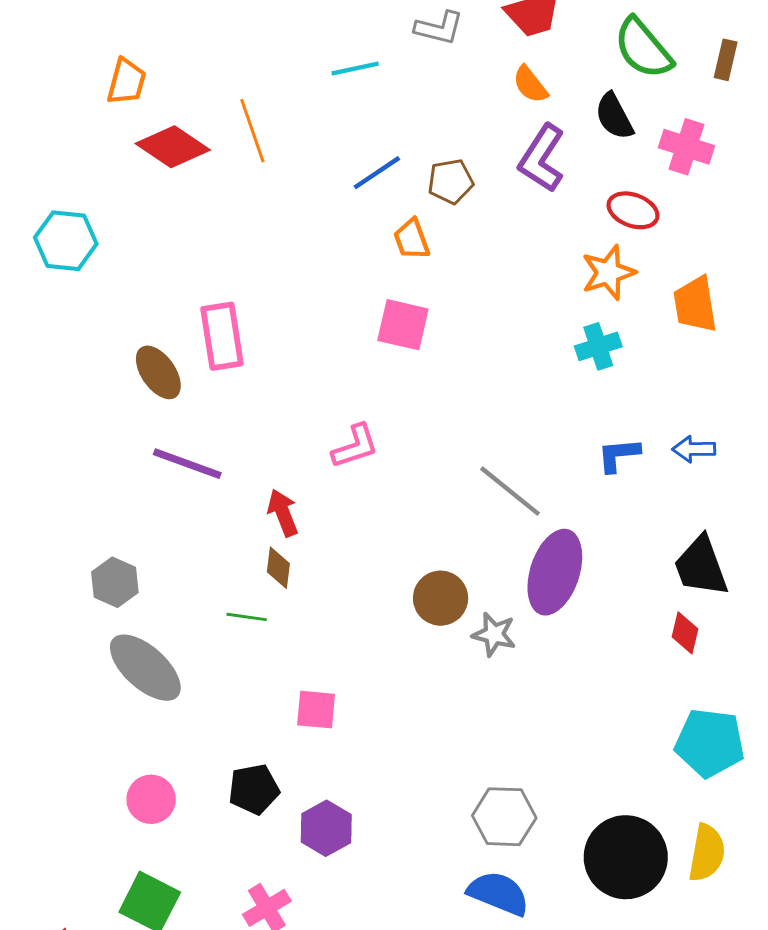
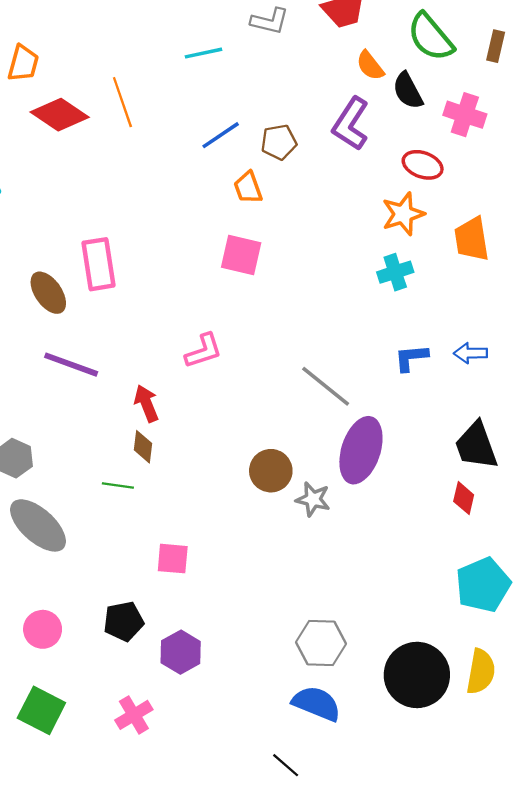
orange semicircle: (530, 84) -> (370, 66), moved
cyan pentagon: (710, 743) -> (483, 585), turned -30

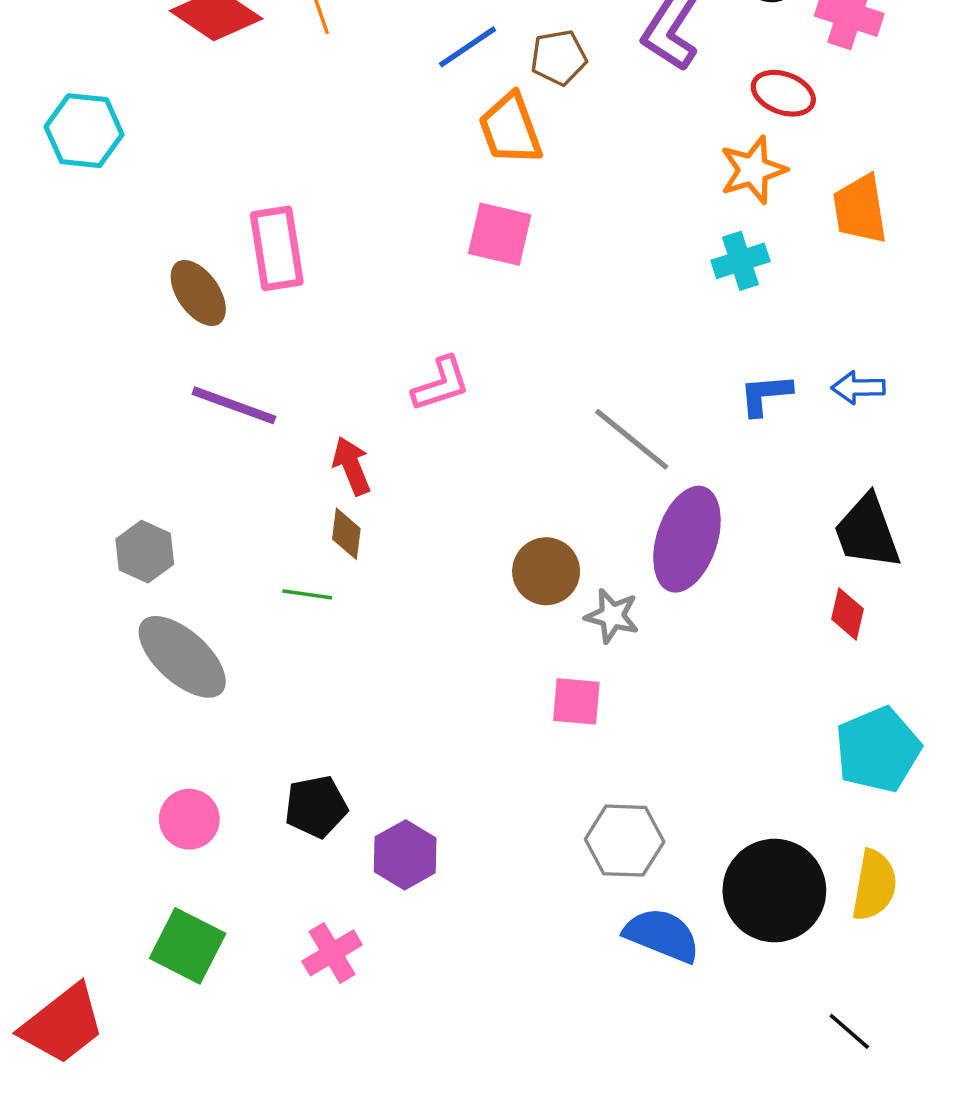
orange trapezoid: (248, 188) -> (510, 129), size x1.4
pink square: (173, 559) -> (576, 701), moved
blue semicircle: (316, 704) -> (662, 935), moved
black line: (286, 765) -> (849, 1031), moved

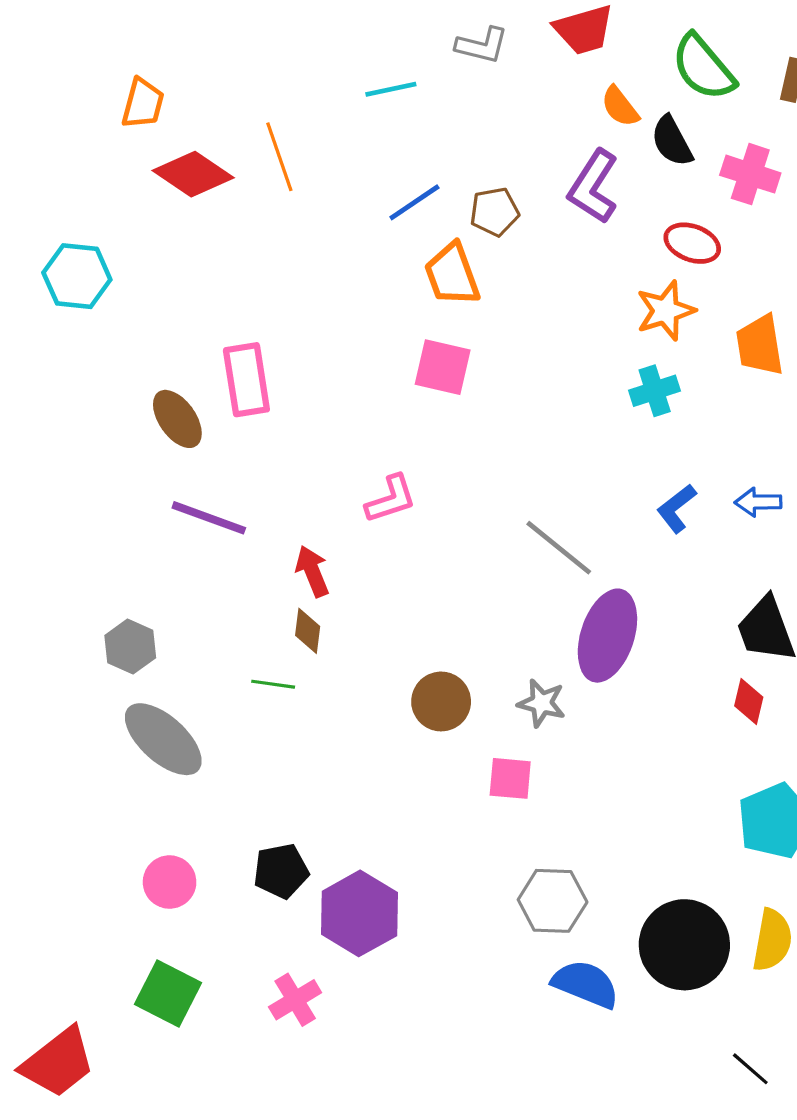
blue L-shape: (765, 395) -> (677, 508), turned -33
brown circle: (546, 571) -> (441, 701), moved
purple hexagon: (405, 855) -> (359, 913), size x1.4

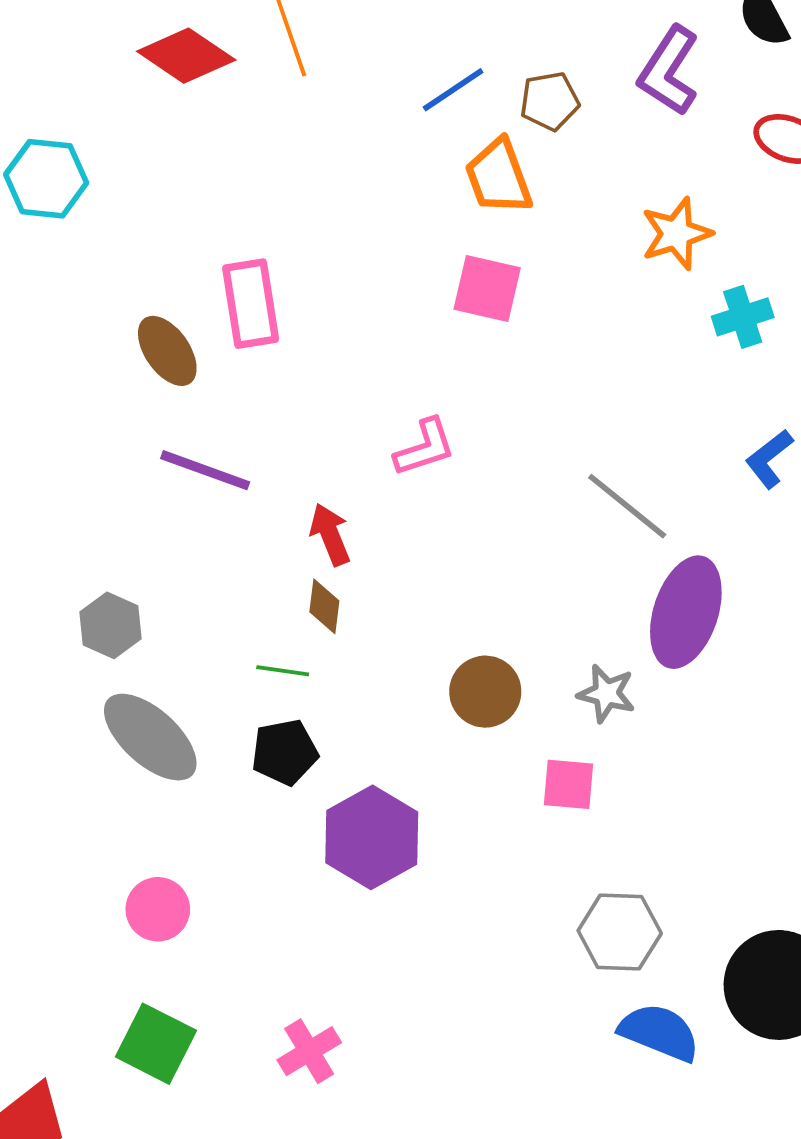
orange star: (666, 311) -> (676, 234), moved
black pentagon: (281, 871) -> (285, 752), moved
purple hexagon: (359, 913) -> (372, 837), moved

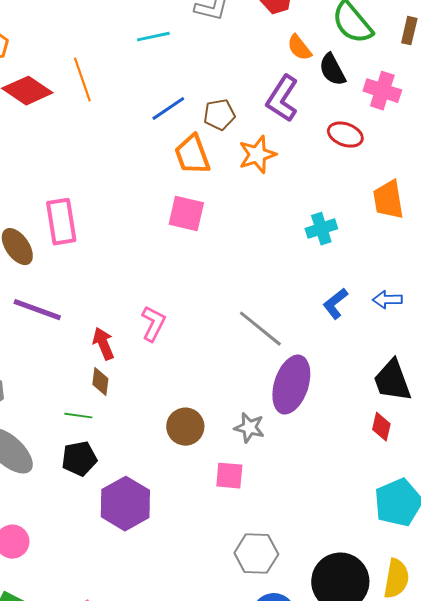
orange star: (676, 234) -> (257, 155), moved
pink L-shape: (425, 447) -> (153, 324), moved, turned -45

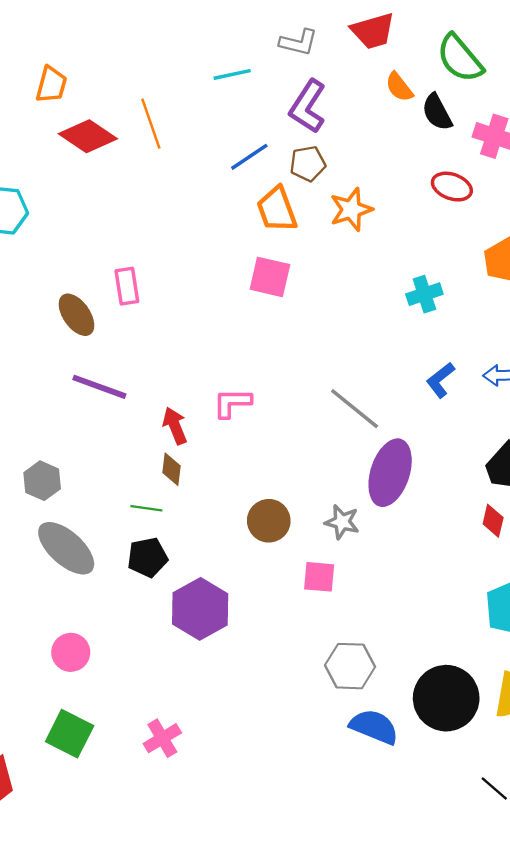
purple L-shape: (282, 99) -> (308, 106), moved
pink rectangle: (61, 222) -> (127, 286), size x0.7
pink L-shape: (153, 324) -> (232, 403), turned -117

